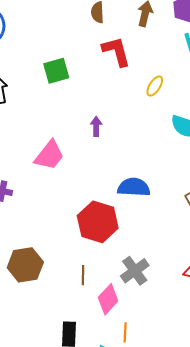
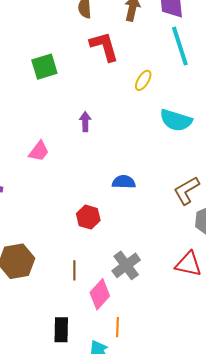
pink trapezoid: (49, 155) -> (39, 151), size x0.7
blue semicircle: (134, 187) -> (124, 182), size x0.7
red hexagon: (98, 222) -> (88, 217), size x0.6

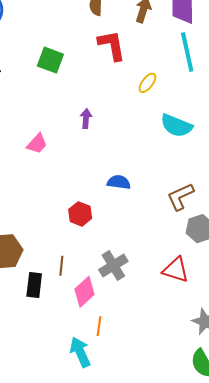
green square: (44, 67) -> (50, 60), turned 32
black rectangle: (61, 330) -> (34, 285), moved

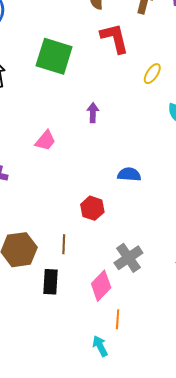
green square: (50, 60) -> (54, 56), size x1.4
brown line: (61, 266) -> (64, 244), moved
cyan arrow: (80, 352) -> (100, 346), size x0.7

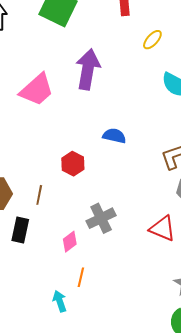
purple arrow: (93, 113) -> (88, 69), size x2.0
pink trapezoid: (45, 141) -> (37, 90), size x1.6
pink diamond: (101, 286) -> (70, 242), size x0.7

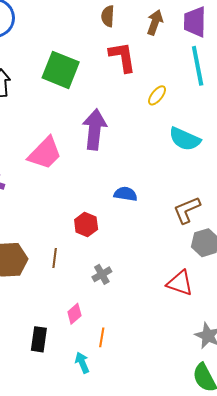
gray cross: (101, 218) -> (102, 274), moved, size x0.7
black rectangle: (20, 230) -> (39, 339), moved
pink diamond: (70, 242) -> (74, 314), moved

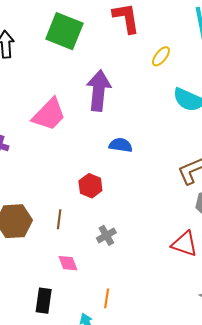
blue semicircle: (126, 194) -> (121, 145), moved
pink diamond: (74, 314) -> (68, 263), moved, turned -70

